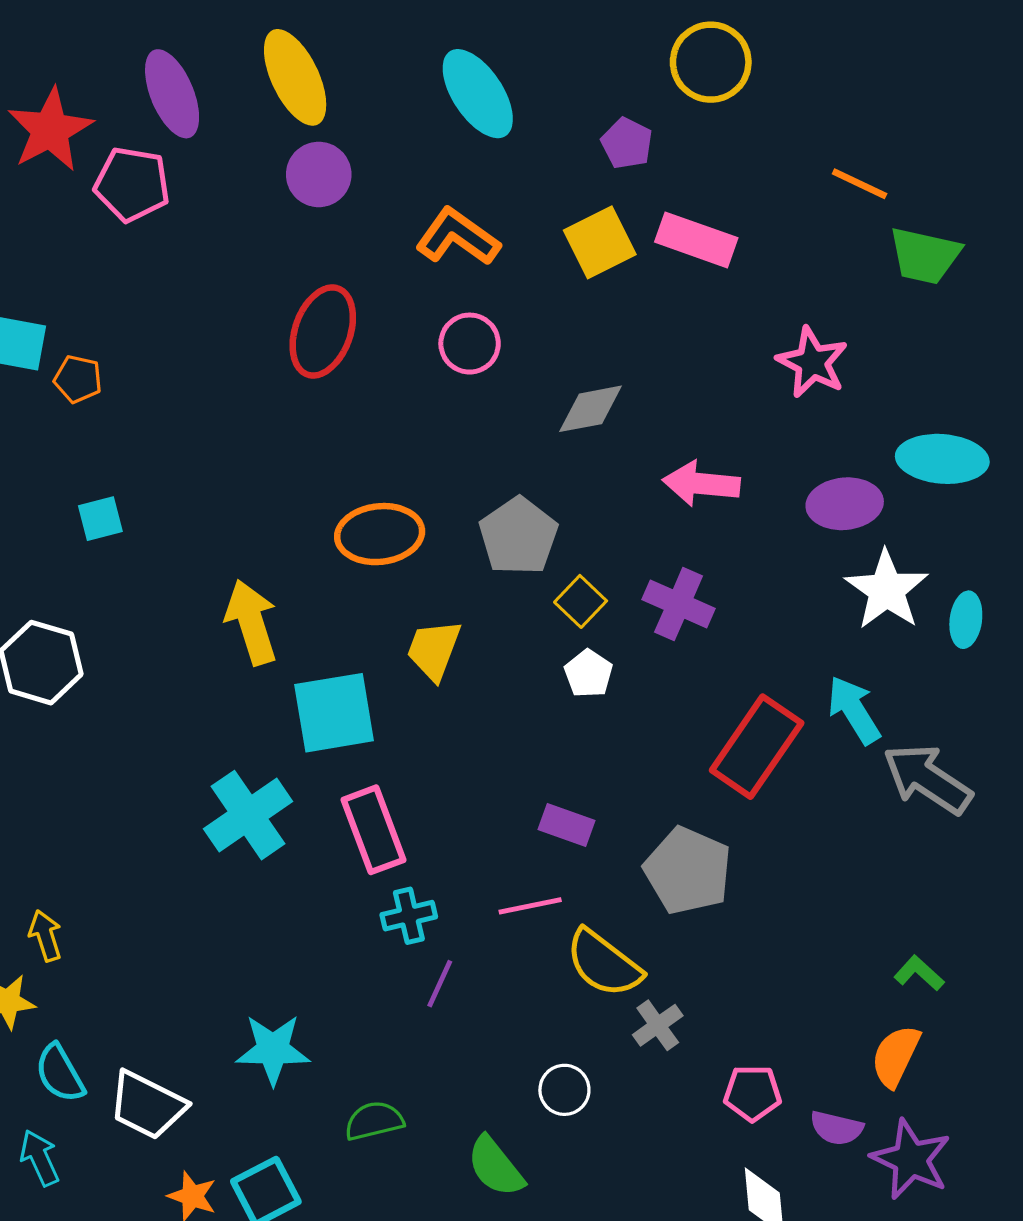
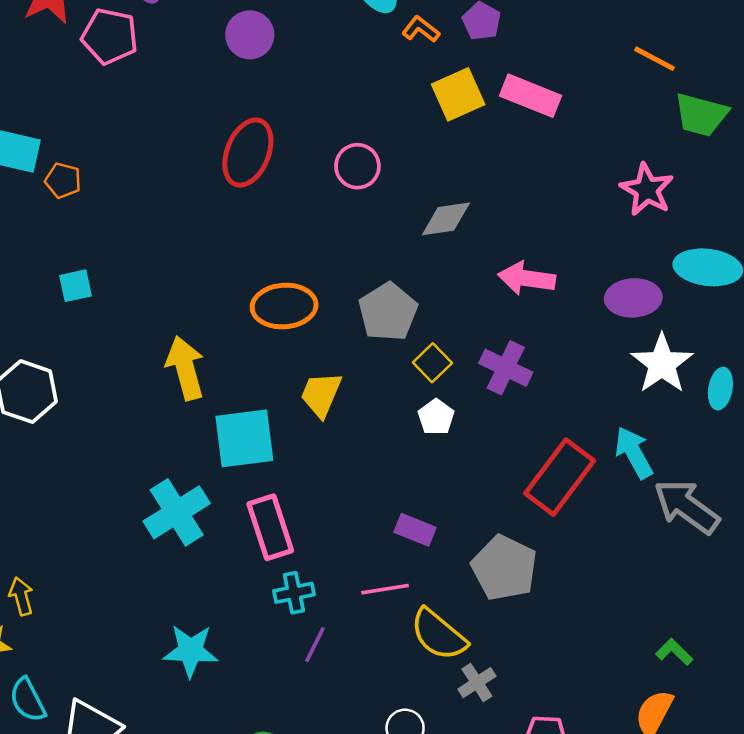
orange L-shape: (458, 237) -> (421, 29), moved, size x0.6
pink star: (812, 362) -> (647, 190), moved
cyan star: (273, 1049) -> (191, 651), moved

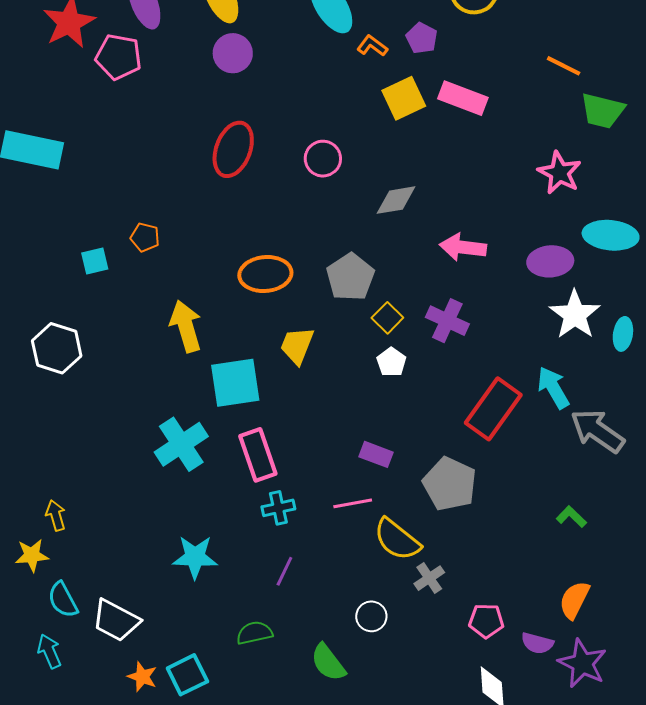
orange pentagon: (63, 180) -> (145, 237), moved
purple line: (315, 645) -> (284, 571), moved
green L-shape: (674, 652) -> (571, 517), moved

